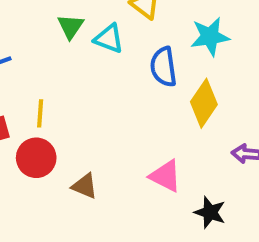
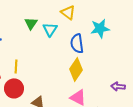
cyan triangle: (109, 39) -> (50, 29), turned 42
yellow diamond: (204, 103) -> (76, 69), moved

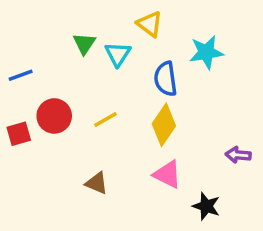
yellow line: (16, 66) -> (105, 120), moved, turned 56
red circle: (14, 88) -> (54, 116), moved

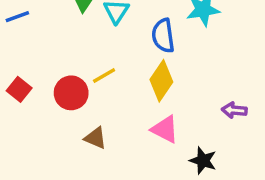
blue line: (21, 75) -> (17, 17), moved
red circle: (54, 116) -> (71, 93), moved
red square: (19, 134) -> (19, 89), turned -35

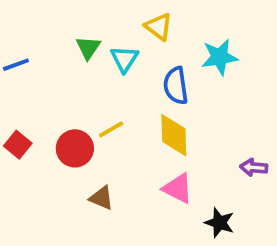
yellow diamond: (161, 81) -> (174, 135), turned -36

